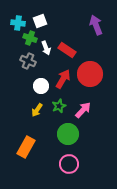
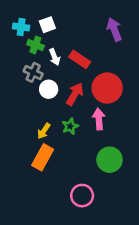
white circle: (41, 86) -> (49, 89), moved
pink arrow: (83, 110) -> (99, 119), moved, turned -48
green circle: (68, 134) -> (110, 160), moved
orange rectangle: (26, 147) -> (43, 157), moved

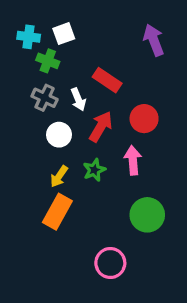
white arrow: (55, 57) -> (78, 99), moved
red circle: (107, 88) -> (144, 119), size x0.7
white circle: (49, 89) -> (59, 135), moved

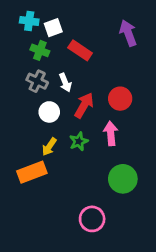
cyan cross: (29, 37) -> (29, 21), moved
red rectangle: (107, 80) -> (80, 50), moved
orange rectangle: (57, 212) -> (32, 172), moved, turned 40

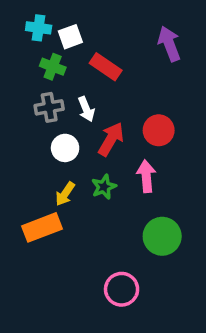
gray cross: (37, 81) -> (49, 107), turned -35

